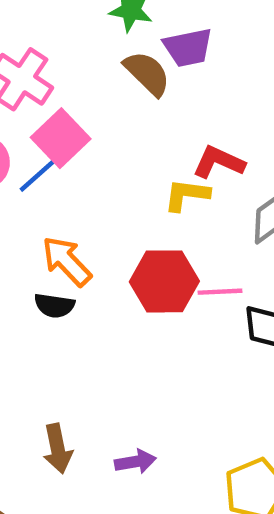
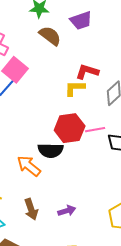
purple trapezoid: (188, 47) -> (81, 20), moved
orange arrow: (67, 261) -> (29, 166), moved
black semicircle: (54, 306) -> (51, 150), moved, size x1.4

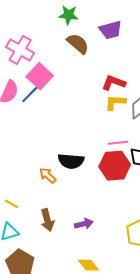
yellow L-shape: (75, 88) -> (115, 102), moved
red hexagon: (70, 128) -> (115, 166), moved
orange arrow: (29, 166) -> (48, 175), size x0.7

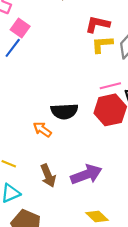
pink square: (40, 76) -> (20, 28), size x0.7
purple arrow: (84, 224) -> (86, 174), size x1.6

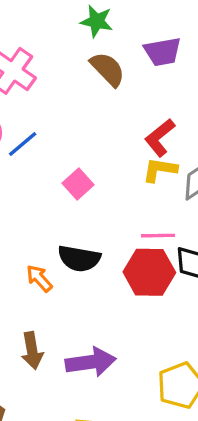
red L-shape: (97, 24) -> (160, 138), turned -65
pink square: (20, 28) -> (78, 184), moved

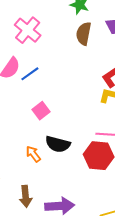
brown semicircle: (108, 69) -> (84, 34), turned -130
pink square: (78, 184) -> (41, 111), moved

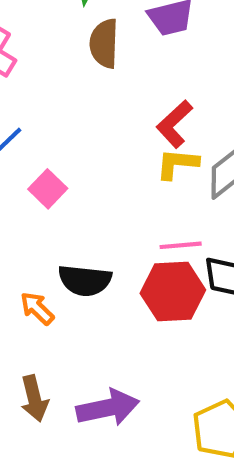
pink square: (41, 111) -> (48, 189), moved

